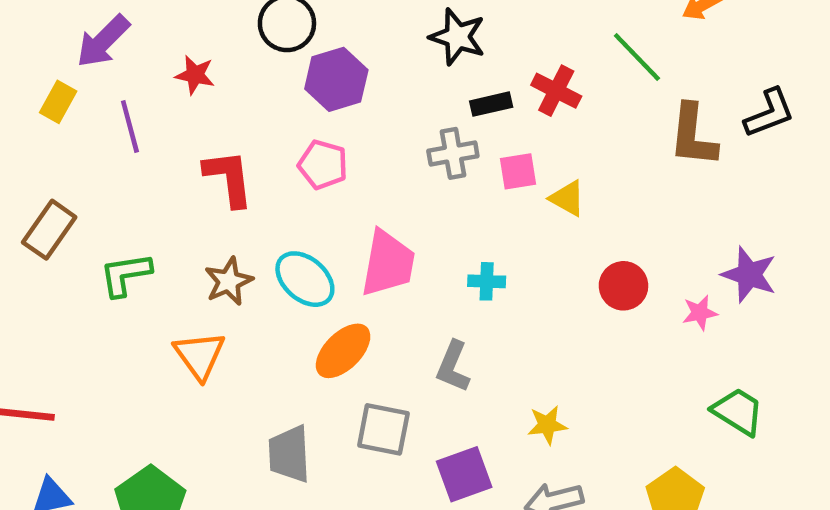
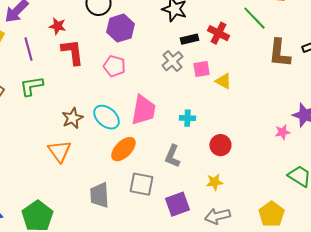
gray cross: (453, 153) -> (172, 61), turned -30
red L-shape: (229, 178) -> (72, 52), moved
green L-shape: (125, 275) -> (31, 86), moved
red circle: (623, 286) -> (220, 145), moved

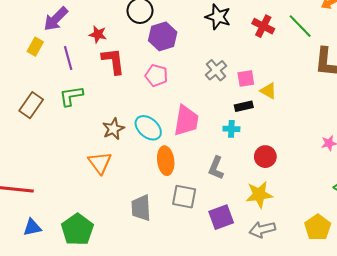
red cross: (218, 33) -> (263, 26), moved
black rectangle: (189, 39) -> (244, 106), moved
orange ellipse: (123, 149) -> (166, 161), turned -52
yellow star: (214, 182) -> (259, 195), size x1.5

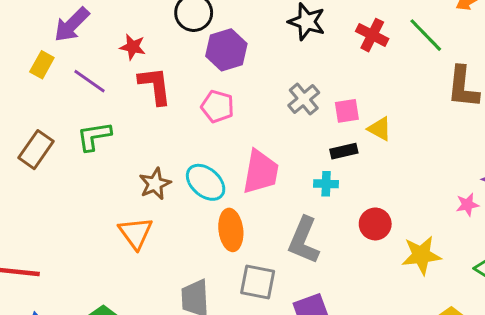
purple line: (68, 58) -> (90, 81), turned -40
gray L-shape: (216, 168) -> (304, 240), size x1.4
yellow star: (259, 195) -> (421, 255), moved

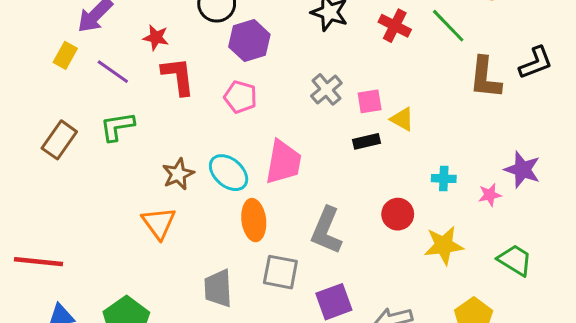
cyan cross: (326, 184) -> (444, 179), moved

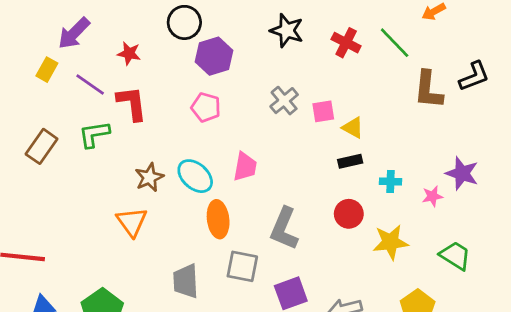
red L-shape: (178, 76) -> (132, 103), moved
black rectangle: (367, 141) -> (350, 161), moved
pink trapezoid: (283, 162) -> (245, 167), size x0.7

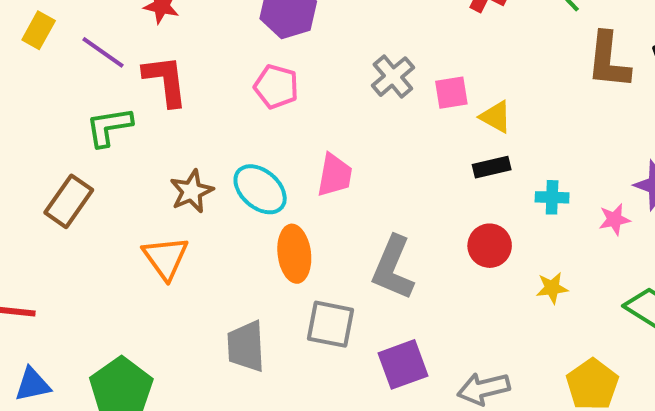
brown rectangle: (42, 146) -> (69, 201), moved
yellow star: (391, 242) -> (552, 288), size x0.6

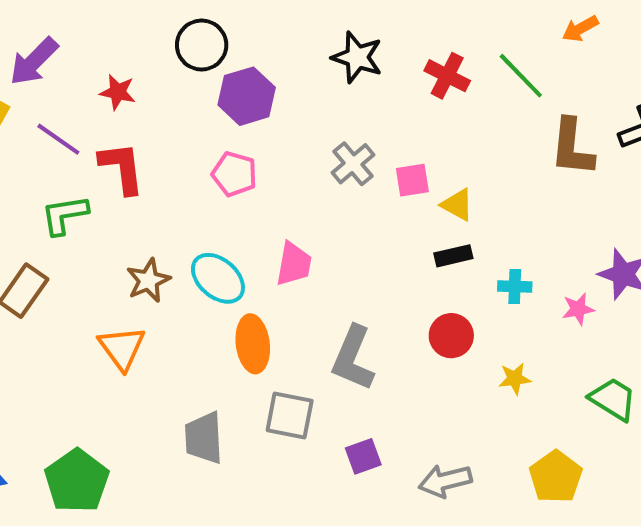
purple square: (403, 364) -> (363, 456), size x0.7

